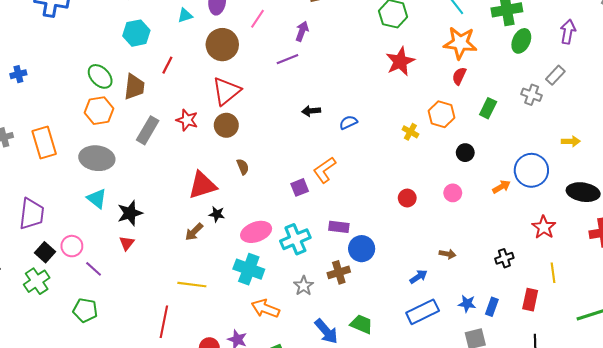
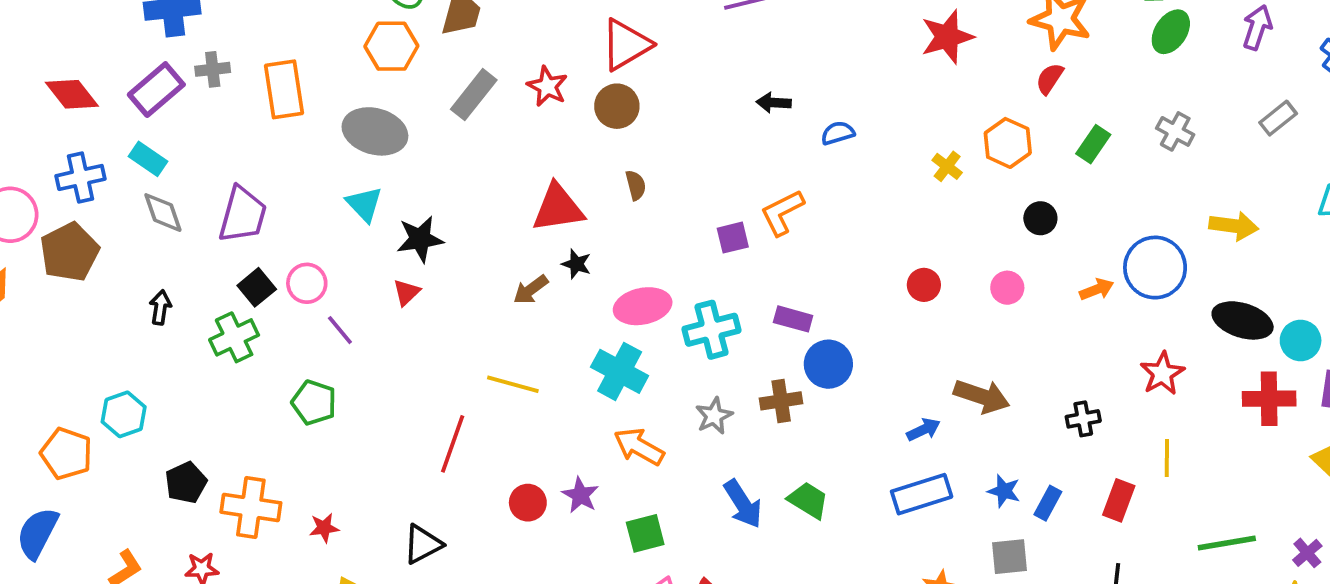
gray rectangle: (555, 75) -> (1278, 118), moved
yellow arrow: (571, 141) -> (1234, 226), size x1.4
brown arrow: (447, 254) -> (982, 396), size x1.8

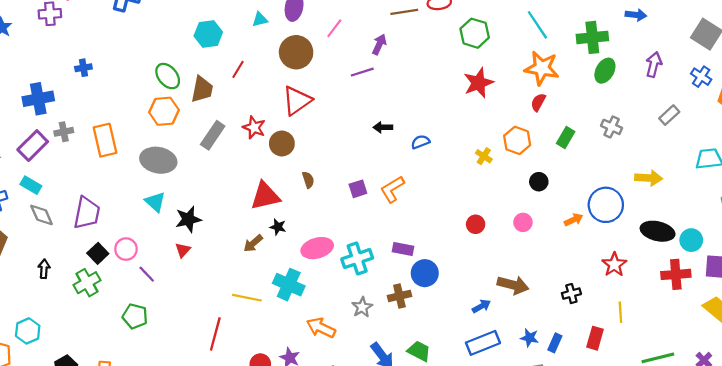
brown circle: (617, 106) -> (282, 143), moved
purple square: (733, 238) -> (358, 189), moved
cyan cross: (620, 371) -> (289, 285), moved

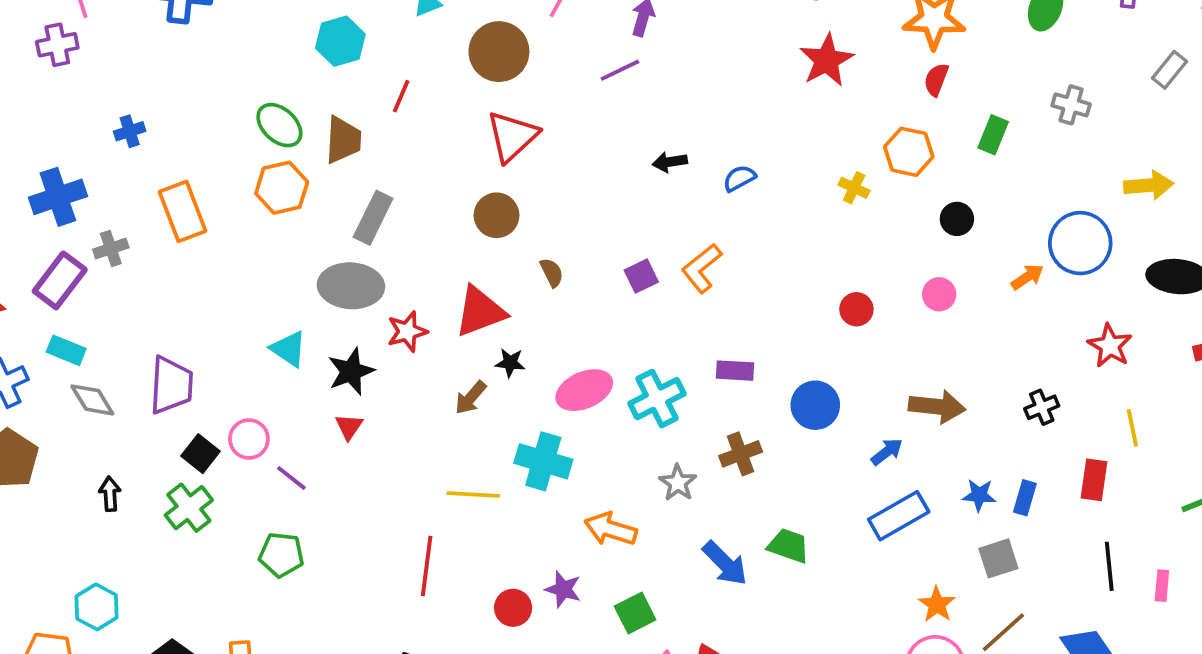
red star: (254, 127) -> (407, 332), moved, turned -30
orange rectangle: (105, 140) -> (182, 211), moved
gray ellipse: (158, 160) -> (351, 286), moved
blue circle: (425, 273) -> (815, 405), moved

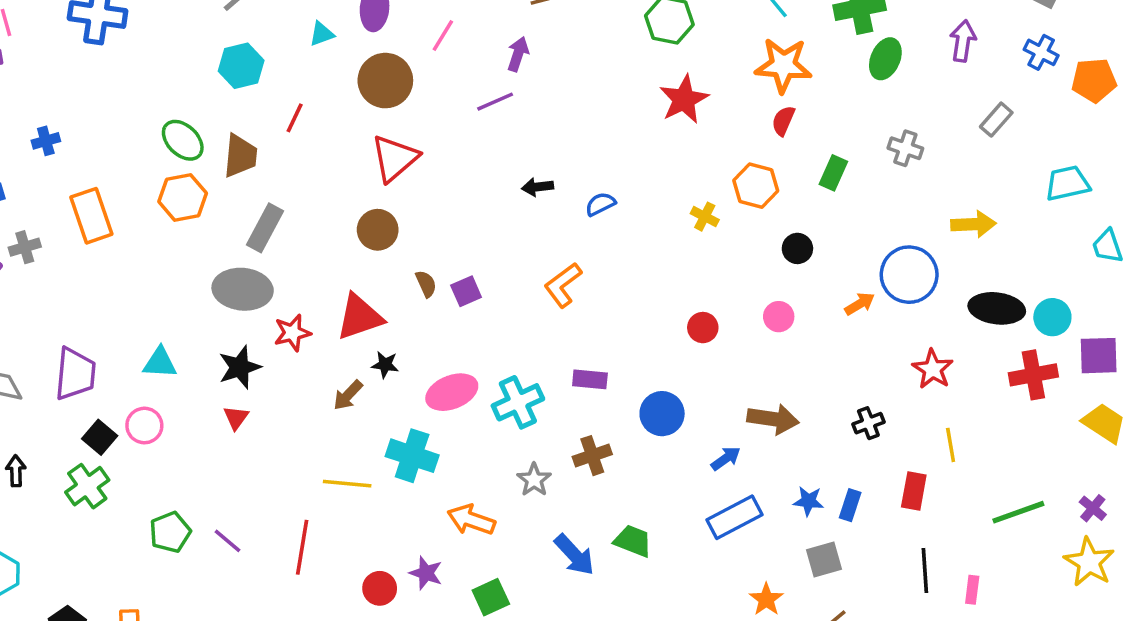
purple square: (641, 276) -> (466, 291), moved
cyan triangle: (289, 349) -> (160, 363), moved, turned -33
purple line: (291, 478) -> (227, 541), moved
green pentagon: (281, 555) -> (170, 532), turned -30

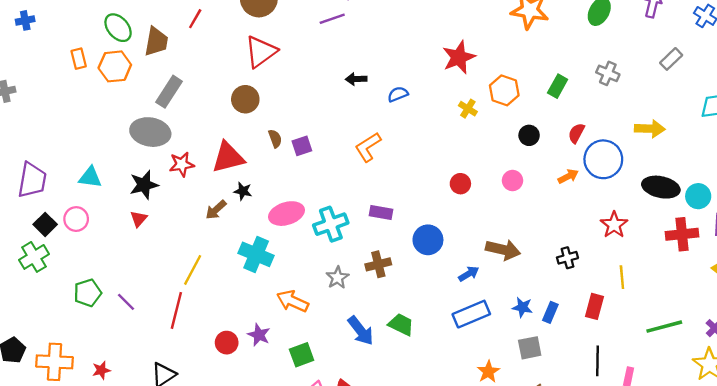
red star: (684, 99) -> (459, 57), moved
red semicircle: (783, 121) -> (576, 133), moved
orange rectangle: (91, 216) -> (79, 59), moved, size x0.6
yellow line: (347, 484) -> (193, 270), moved, turned -72

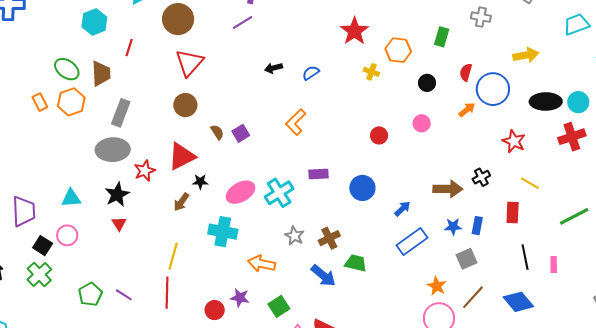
brown arrow: (503, 250) -> (448, 189), moved
brown cross: (378, 264) -> (329, 238), moved
yellow line: (622, 277) -> (530, 183), turned -42

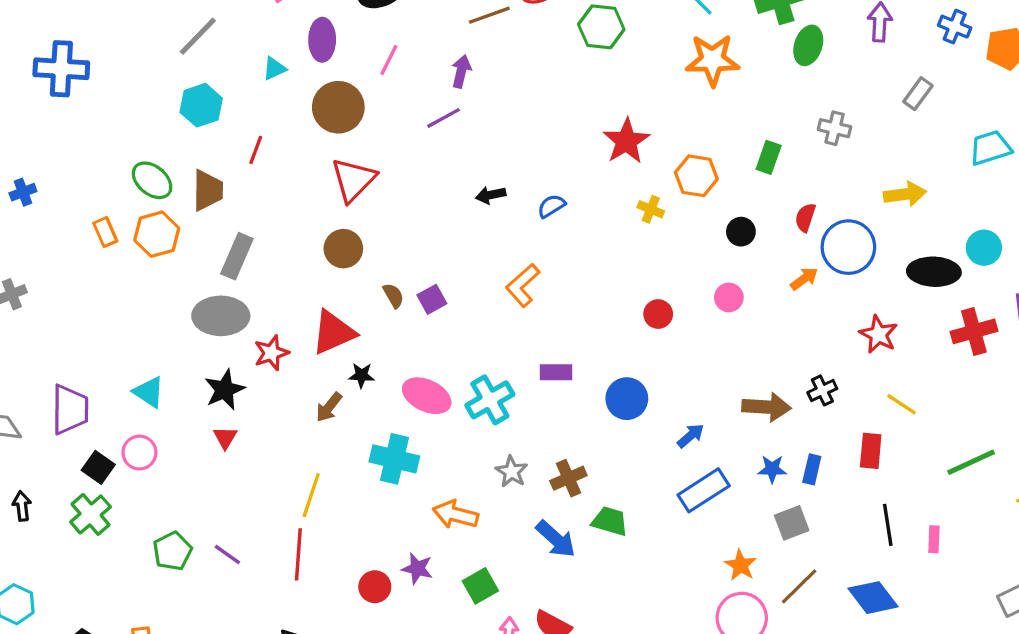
cyan circle: (578, 102) -> (984, 248), moved
pink ellipse: (240, 192) -> (427, 396), turned 52
cyan triangle: (71, 198) -> (149, 392), turned 35

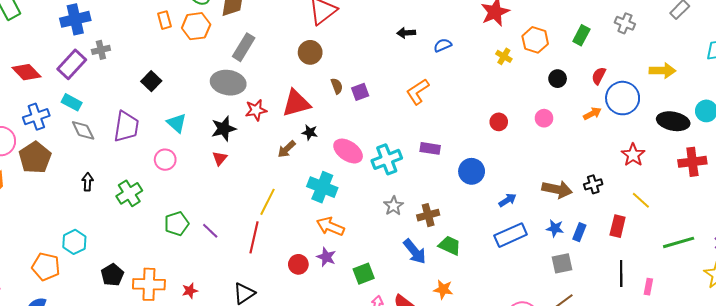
black square: (98, 467) -> (151, 81), moved
orange arrow: (455, 515) -> (330, 226), moved
orange star: (741, 565) -> (443, 289), moved, turned -30

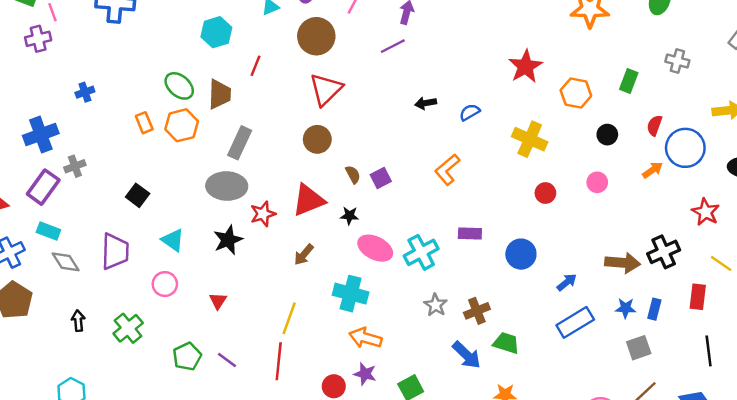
yellow cross: (504, 56) -> (530, 139), moved, size x1.8
black star: (310, 132) -> (349, 216), moved
red triangle: (220, 158) -> (218, 301), moved
black cross: (593, 184) -> (664, 252), size x1.5

